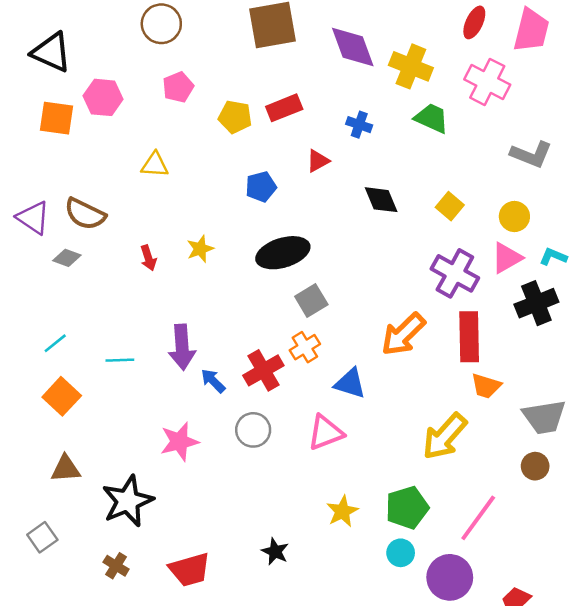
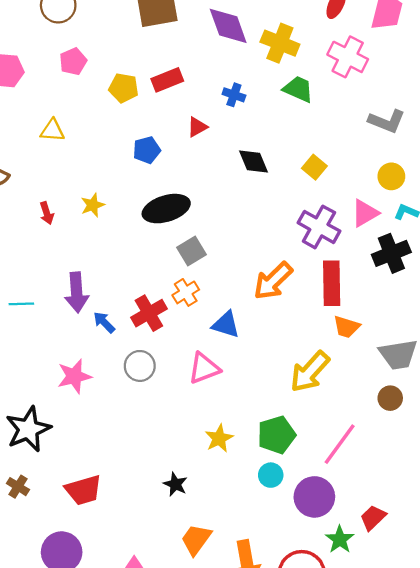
yellow circle: (514, 216) -> (391, 176), moved
black star: (275, 552) -> (175, 484), moved

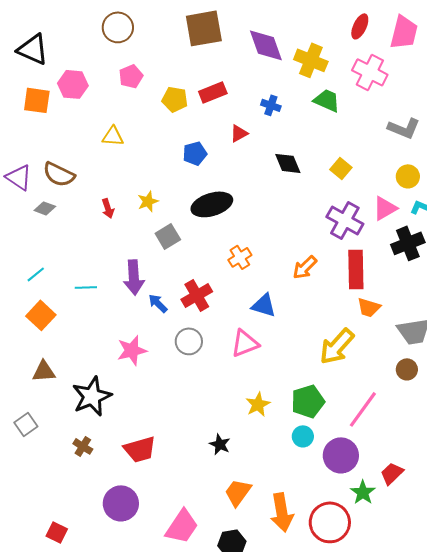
gray square: (191, 251) -> (168, 236), moved
orange arrow: (273, 281) -> (305, 267), size x0.7
orange cross: (186, 292) -> (240, 257), moved

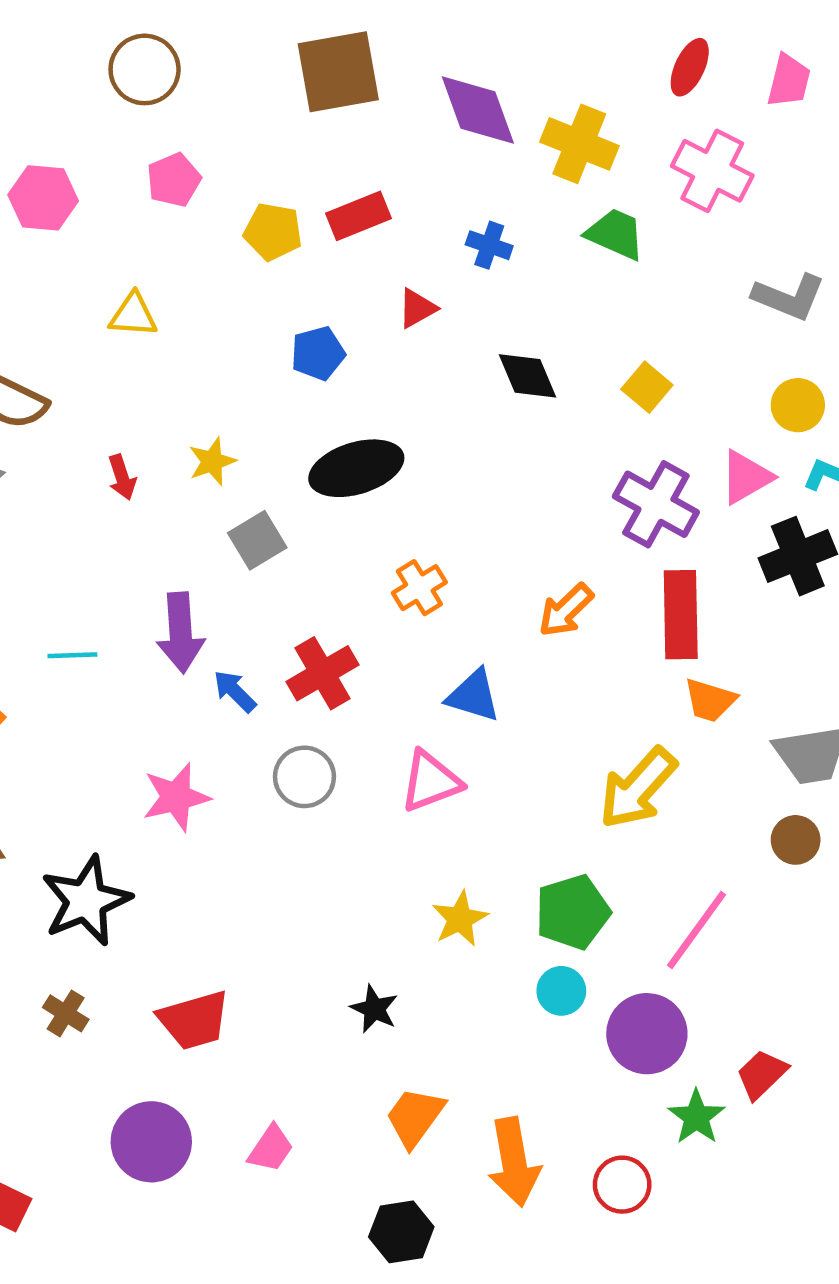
pink trapezoid: (404, 32) -> (789, 81), size x0.7
red circle: (330, 522) -> (622, 1185), size x0.6
pink trapezoid: (182, 526) -> (271, 1149), moved, size x0.6

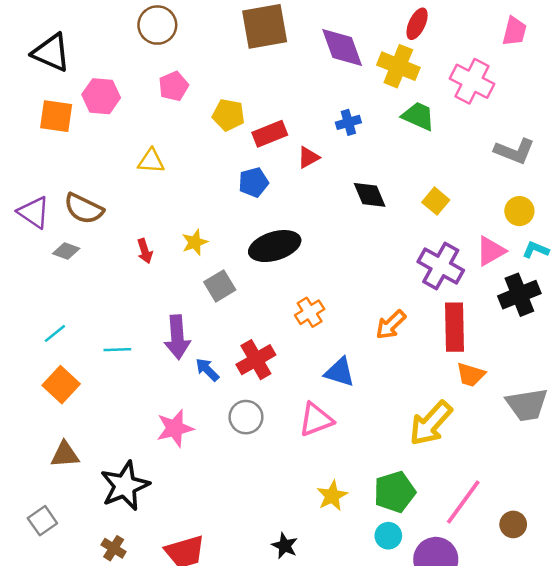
red ellipse: (690, 67) -> (417, 24), moved
red rectangle: (359, 216) -> (270, 134), moved
blue cross: (489, 245) -> (348, 122), turned -35
brown circle: (796, 840) -> (513, 524), moved

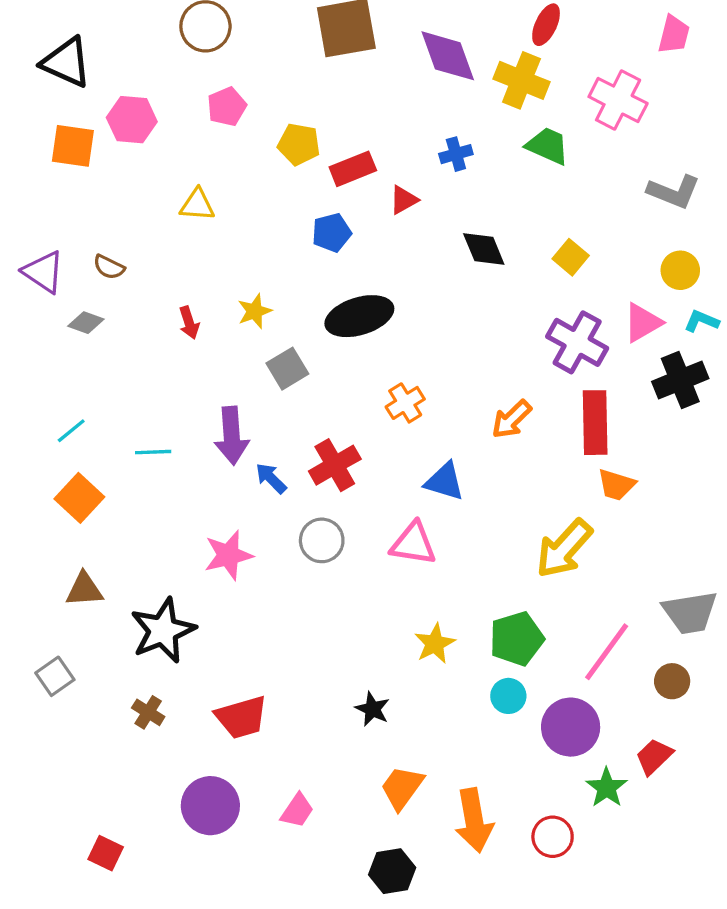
brown semicircle: (84, 209) -> (109, 267), size x0.6
gray trapezoid: (527, 405) -> (690, 612), moved
pink triangle: (316, 420) -> (413, 544), turned 30

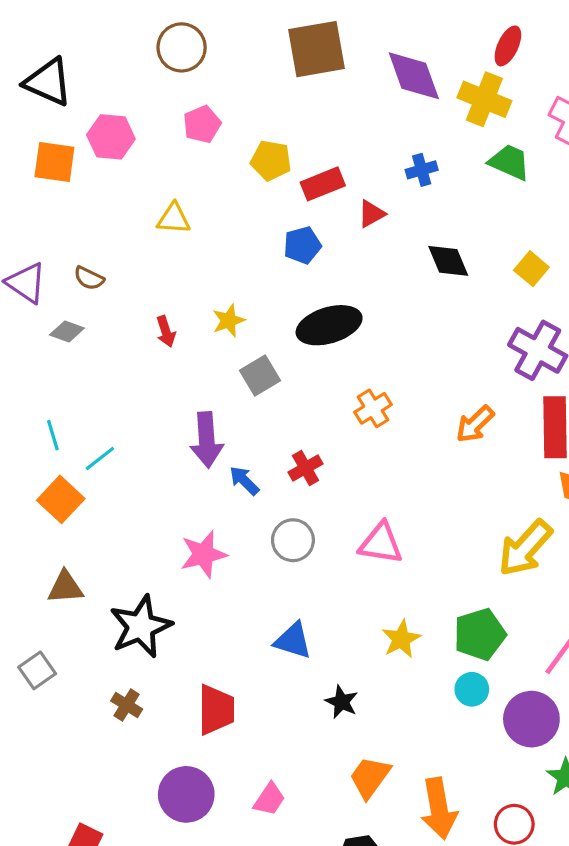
cyan line: (71, 431) -> (53, 435), turned -68
cyan line: (153, 452) -> (100, 459), moved, turned -36
red cross: (335, 465) -> (305, 468), size x0.7
blue triangle: (445, 481) -> (293, 641), moved
red trapezoid: (241, 717) -> (216, 710), turned -74

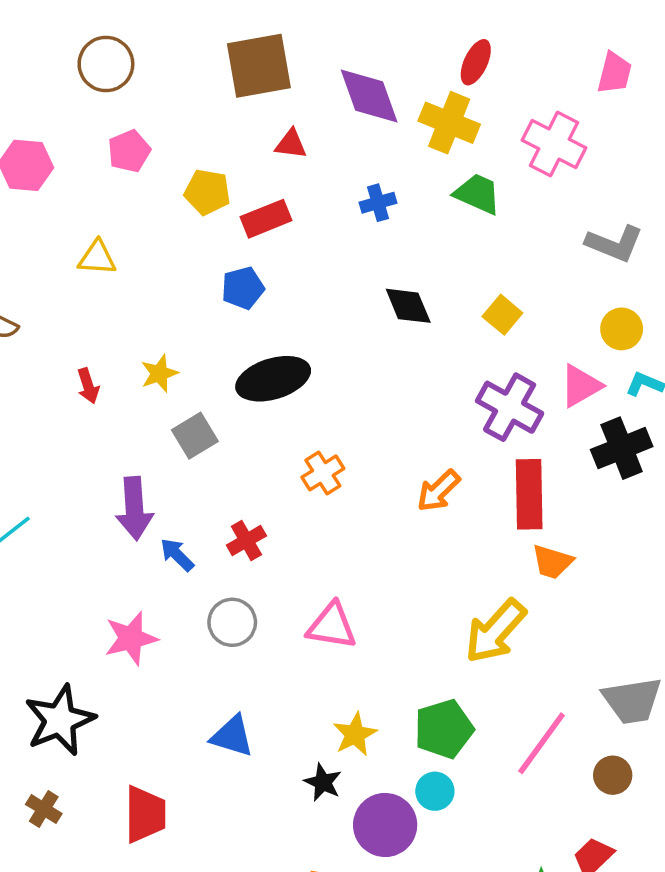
red triangle: (371, 214) -> (291, 144), moved, turned 36
black star: (342, 702) -> (323, 782), moved
purple circle: (531, 719) -> (385, 825), moved

